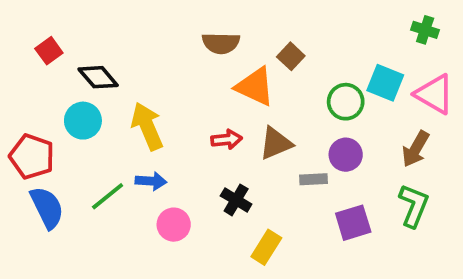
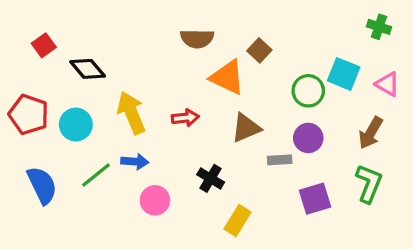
pink triangle: (434, 94) -> (387, 84), size x0.7
cyan circle: (83, 121) -> (76, 124), moved
red arrow: (227, 140) -> (185, 118), moved
red pentagon: (32, 157) -> (29, 114), moved

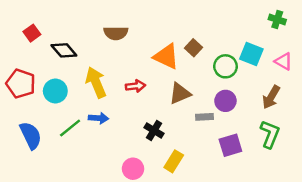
brown semicircle: (197, 39) -> (116, 33), moved
brown square: (259, 50) -> (193, 48), moved
pink circle: (155, 200) -> (133, 169), moved

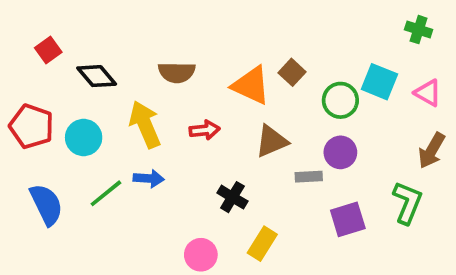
brown semicircle: (116, 33) -> (177, 72), moved
brown arrow: (271, 97) -> (432, 151), moved

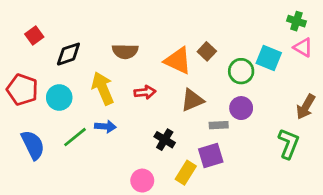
black diamond: (97, 76) -> (68, 54), turned -68
pink triangle: (428, 93) -> (303, 47), moved
purple square: (348, 219) -> (211, 155), moved

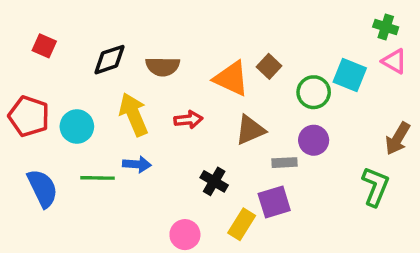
red square: (34, 36) -> (44, 46), turned -30
black diamond: (68, 54) -> (109, 60), moved
green line: (75, 137) -> (97, 178), turned 40

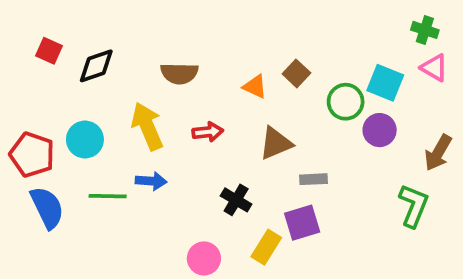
black diamond: (109, 60) -> (96, 66), moved
orange triangle: (231, 78) -> (255, 87), size x0.6
red pentagon: (29, 116) -> (32, 155), moved
purple circle: (314, 140) -> (380, 130), moved

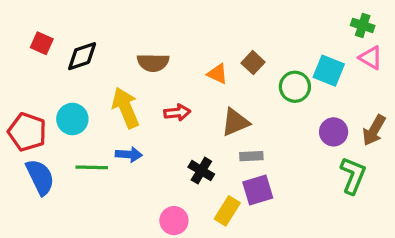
purple circle: (380, 130) -> (334, 132), moved
gray rectangle: (313, 179) -> (251, 156), moved

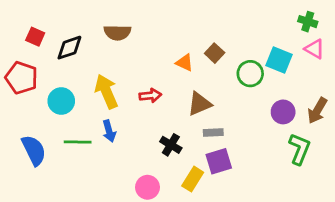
brown semicircle: (153, 63) -> (117, 33), moved
red pentagon: (27, 132) -> (22, 78), moved
blue arrow: (129, 154) -> (109, 131), turned 70

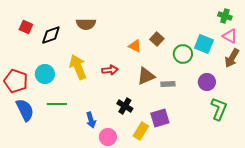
red pentagon: (22, 78) -> (16, 81), moved
brown arrow: (317, 111) -> (232, 58), moved
blue arrow: (109, 131) -> (91, 120), moved
gray rectangle: (213, 132) -> (168, 84), moved

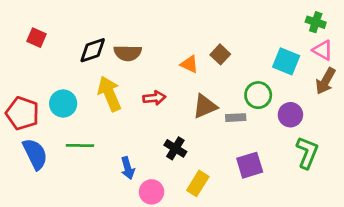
brown semicircle: (86, 24) -> (128, 53), moved
black diamond: (51, 35) -> (93, 50), moved
green circle: (183, 54) -> (258, 95), moved
purple square: (160, 118) -> (250, 165), moved

